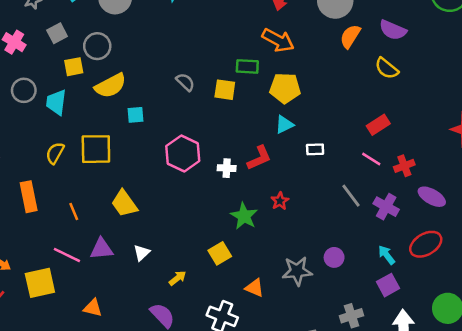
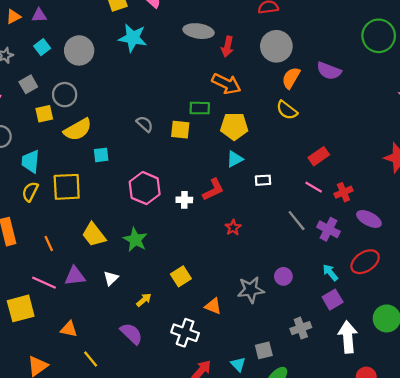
yellow semicircle: (387, 68) -> (287, 110), moved
cyan trapezoid: (56, 102) -> (31, 161), moved
green star: (244, 216) -> (135, 240), moved

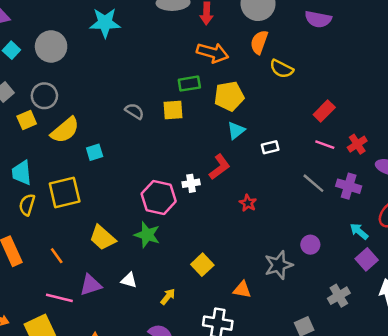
orange semicircle: (291, 78) -> (259, 42), moved
pink hexagon: (145, 188) -> (159, 198), moved
white triangle: (111, 278) -> (129, 280), turned -49

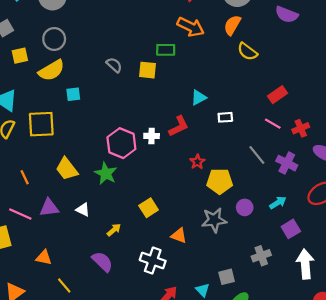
gray circle: (44, 96) -> (54, 39), moved
yellow pentagon: (229, 96) -> (220, 181), moved
cyan arrow: (359, 231) -> (278, 203), moved, turned 98

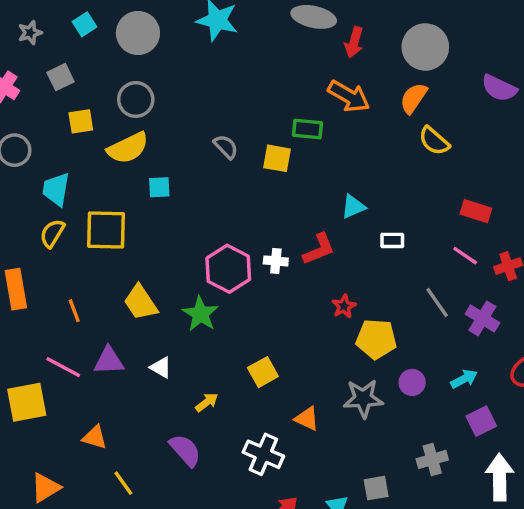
red rectangle: (277, 95) -> (476, 211), turned 48

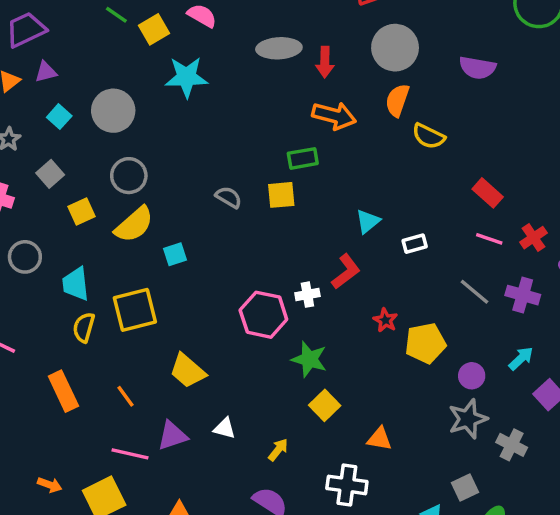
red rectangle: (476, 211) -> (488, 193), turned 40
green star: (200, 314) -> (309, 359), moved
gray star: (363, 399) -> (468, 419), moved
gray cross: (432, 459) -> (512, 445), turned -32

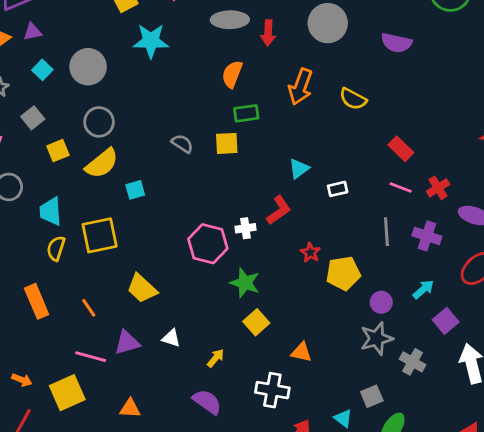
orange semicircle: (397, 100) -> (232, 74), moved
orange arrow: (334, 116) -> (300, 87), moved, turned 93
gray line: (474, 292) -> (386, 232), turned 44

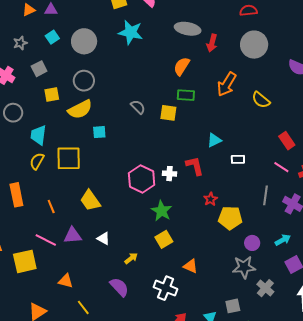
red L-shape: (279, 210) -> (195, 166), turned -80

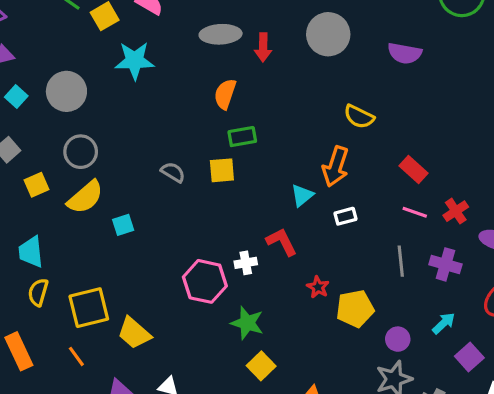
orange arrow: (227, 84) -> (336, 167), moved
yellow square: (69, 158) -> (89, 308), moved

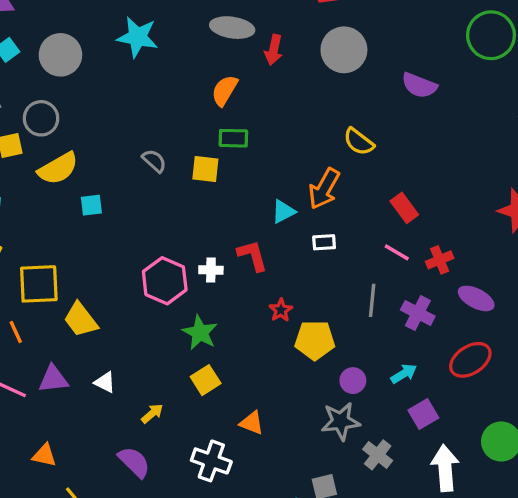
gray circle: (81, 152) -> (41, 118), moved

